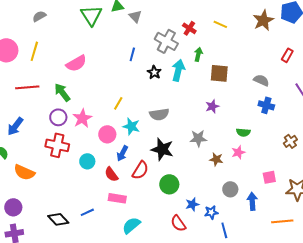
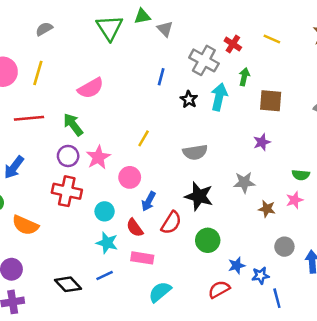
cyan star: (131, 126) -> (107, 243), moved
red semicircle: (178, 223) -> (219, 289), turned 96

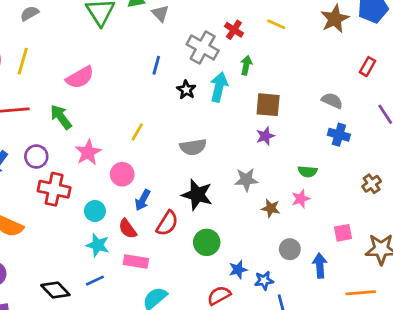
brown square: (271, 101) -> (268, 105), moved
purple circle: (68, 156) -> (36, 156), moved

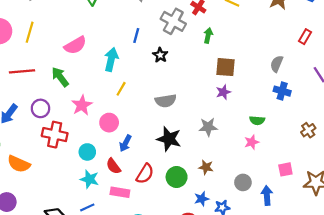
cyan arrow: (219, 87) -> (111, 59), moved
gray semicircle: (332, 101) -> (277, 64), turned -91
brown star: (271, 208) -> (206, 167), moved
red semicircle: (167, 223) -> (145, 174), moved

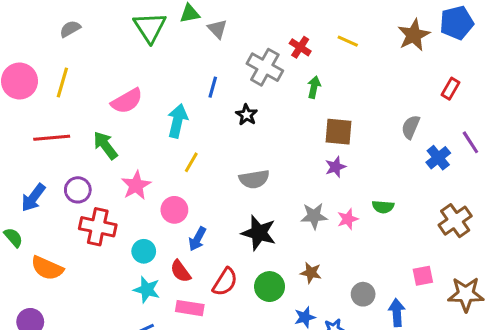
blue cross: (282, 91) -> (438, 158), moved, turned 35
brown cross: (308, 130) -> (455, 221), size x1.5
pink star: (252, 142) -> (348, 219), moved

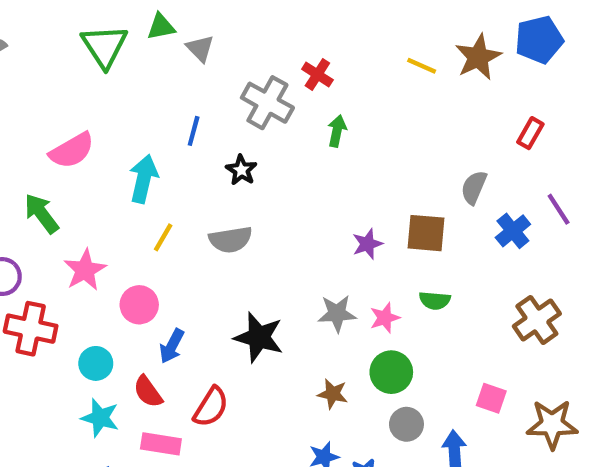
yellow line: (348, 41) -> (422, 66), moved
brown square: (339, 132) -> (426, 233), moved
gray semicircle: (254, 179) -> (230, 240), moved
pink square: (423, 276) -> (491, 398), turned 30
green circle: (270, 287) -> (391, 372), moved

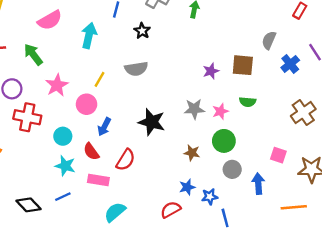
yellow line: (163, 237) -> (100, 79), moved

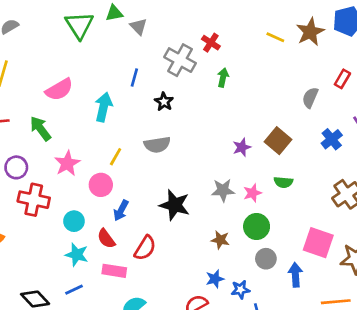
gray semicircle: (269, 40) -> (310, 98), moved
brown square: (243, 65) -> (278, 141), turned 35
pink square: (278, 155) -> (318, 243), size x1.6

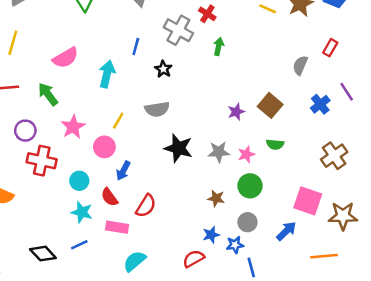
black star: (175, 205) -> (178, 148), moved
gray circle: (266, 259) -> (247, 222), moved
blue arrow: (295, 275) -> (286, 231), turned 50

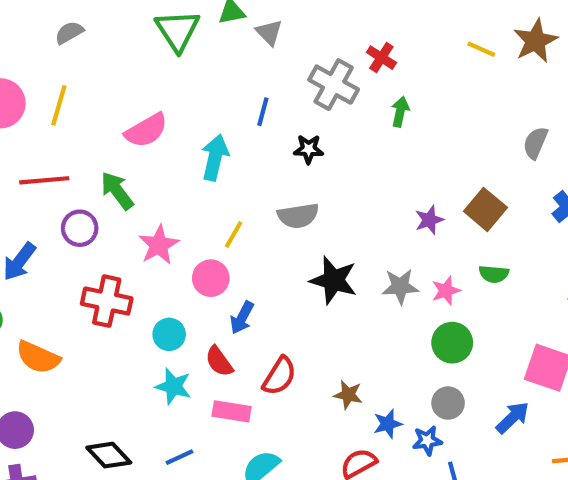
black star: (163, 69) -> (309, 149), turned -30
purple circle: (25, 131) -> (80, 228), moved
brown star: (216, 198) -> (348, 395), moved
blue line: (79, 245) -> (180, 457), moved

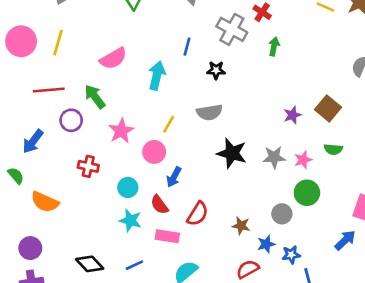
red cross: (107, 301) -> (88, 166), size x0.7
gray circle: (448, 403) -> (282, 214), moved

